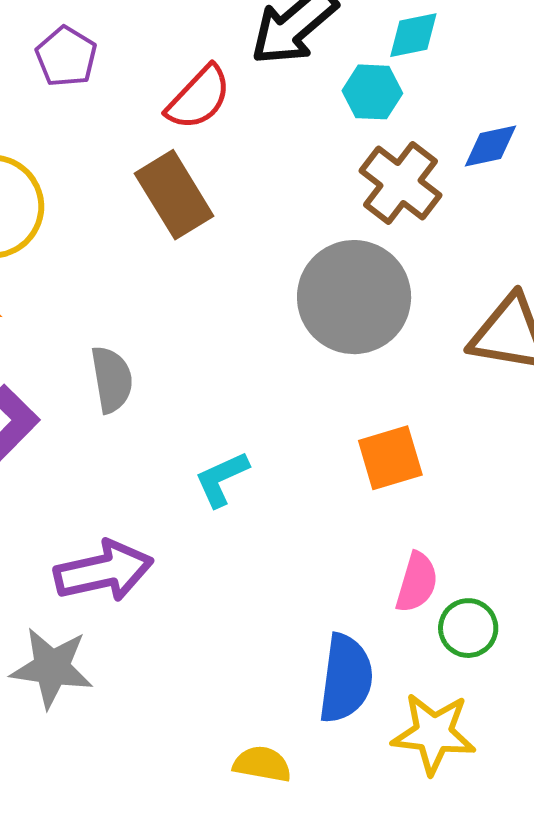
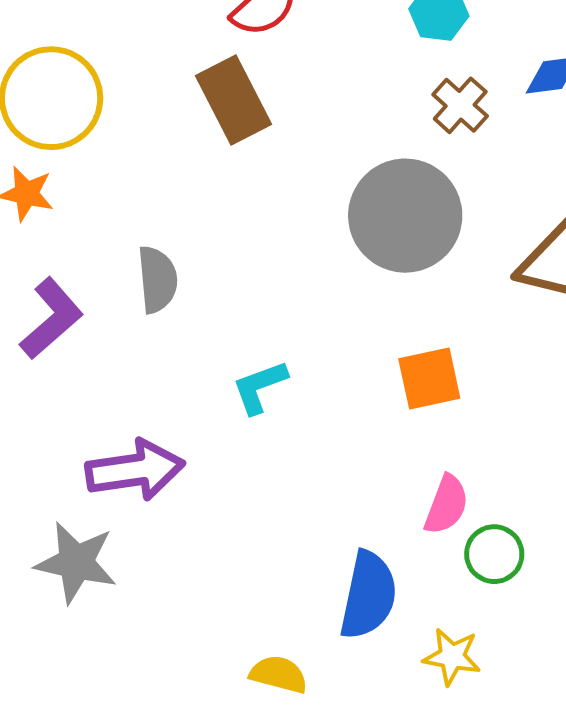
brown cross: (401, 183) -> (460, 105), size x0.7
yellow star: (434, 733) -> (452, 657), size x0.7

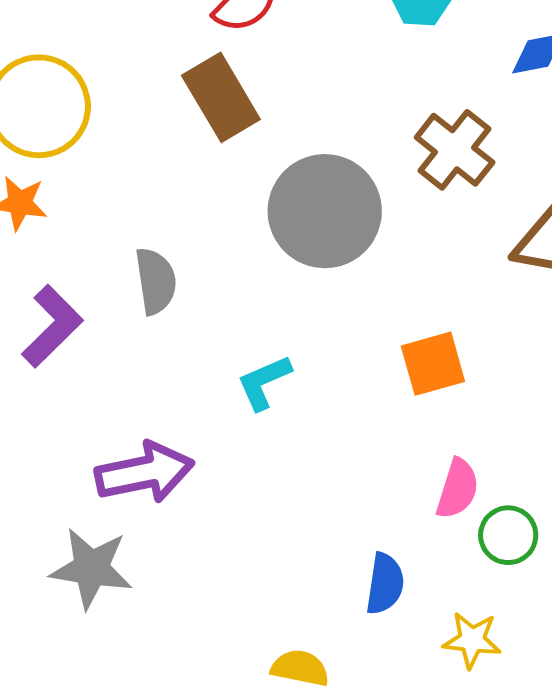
brown cross: (460, 105) -> (455, 150), moved, size x1.4
gray circle: (405, 216) -> (325, 211), moved
blue semicircle: (368, 595) -> (385, 584), size x0.7

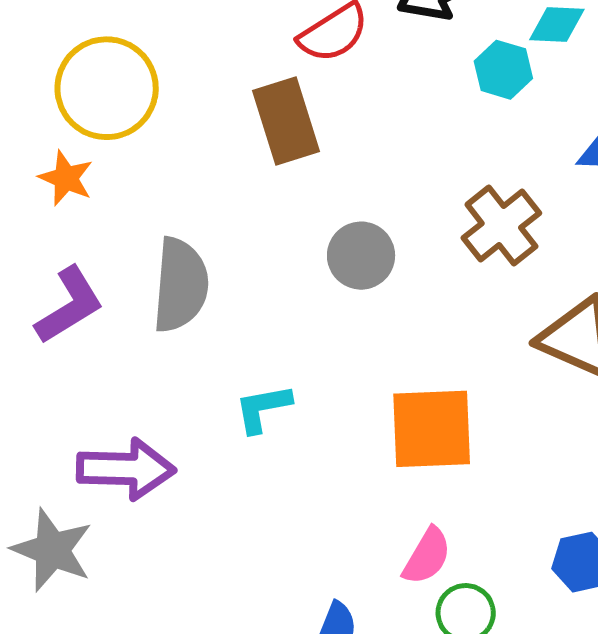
gray circle: (325, 211) -> (361, 256), size x0.6
gray semicircle: (156, 281) -> (180, 285), size x1.4
orange square: (433, 364) -> (432, 429), size x1.4

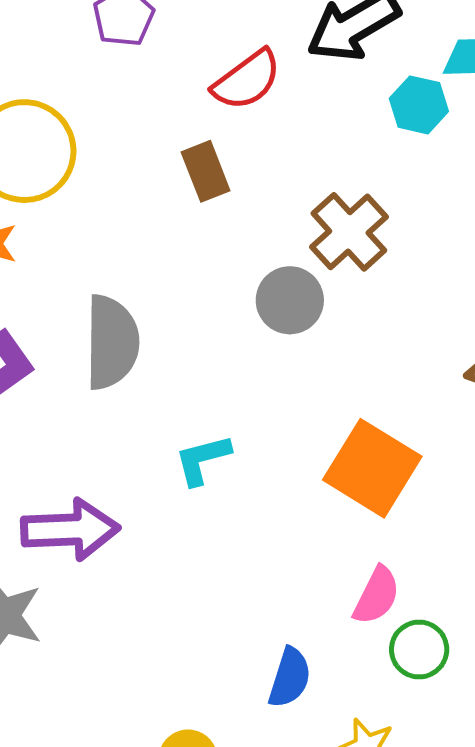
brown rectangle: (286, 121) -> (206, 171), size x0.7
brown cross: (501, 225) -> (349, 232), moved
orange square: (432, 429) -> (372, 468), turned 38

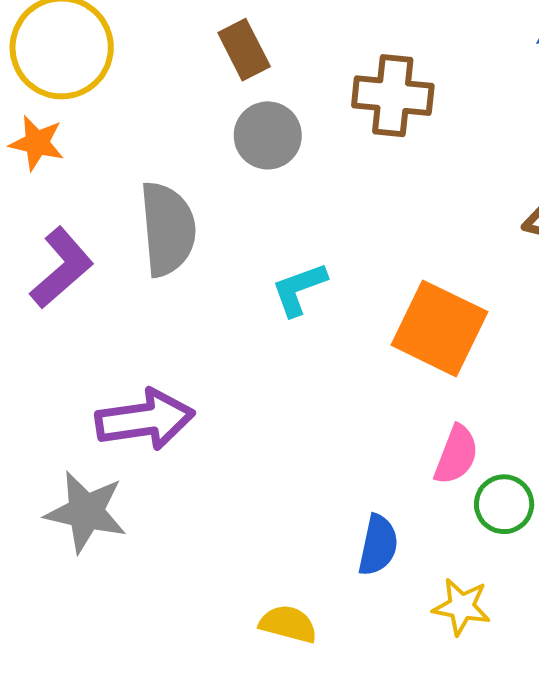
brown cross: (349, 232) -> (393, 96), turned -36
gray circle: (290, 300) -> (268, 135), moved
cyan L-shape: (202, 459) -> (299, 289), moved

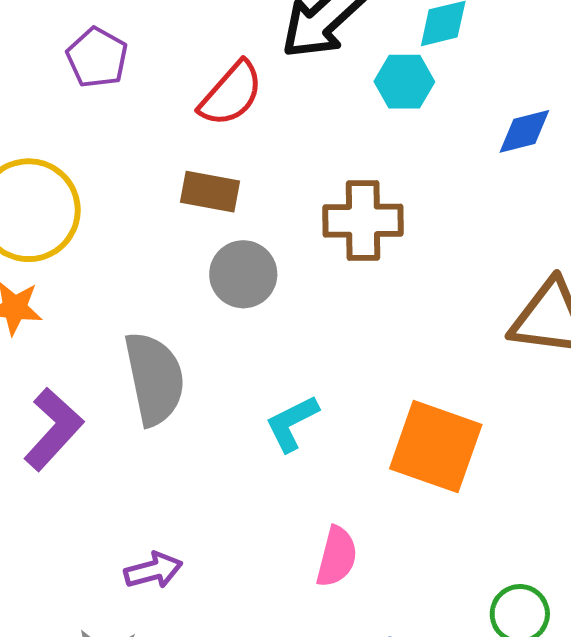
brown rectangle: (244, 50) -> (210, 192), turned -46
purple arrow: (145, 420) -> (153, 570), size x0.6
pink semicircle: (456, 455) -> (337, 557), moved

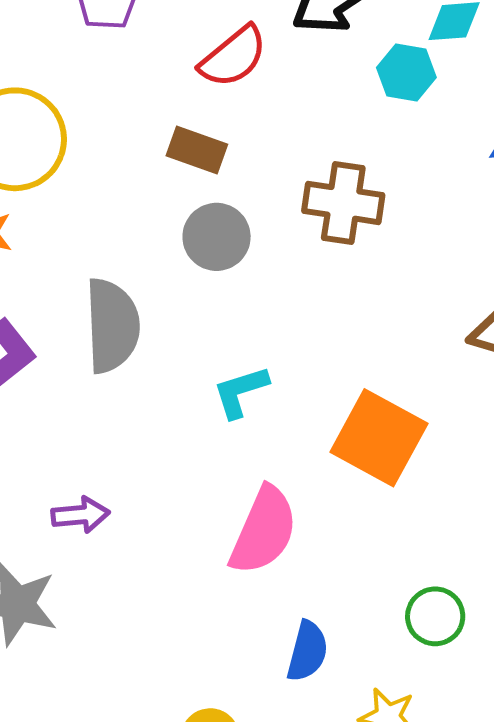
pink semicircle: (337, 557) -> (264, 531), size x1.5

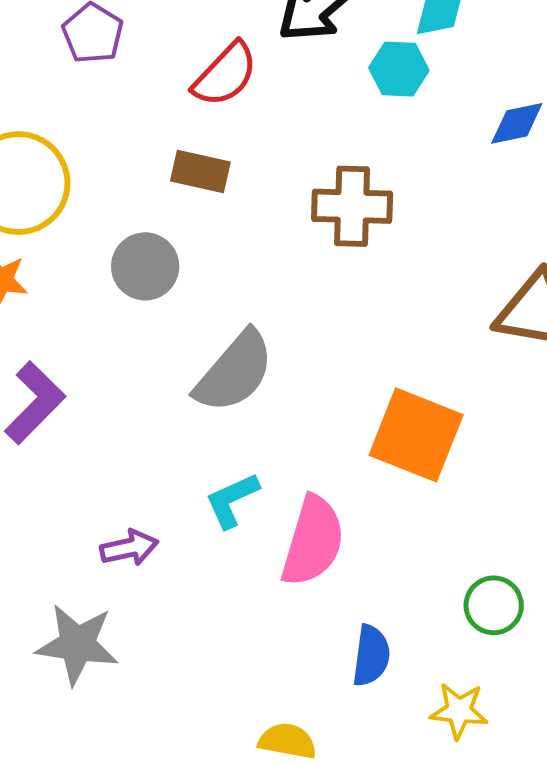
gray circle: (217, 237) -> (145, 266), moved
gray semicircle: (112, 326) -> (234, 372), moved, turned 50
cyan L-shape: (241, 392) -> (232, 500), moved

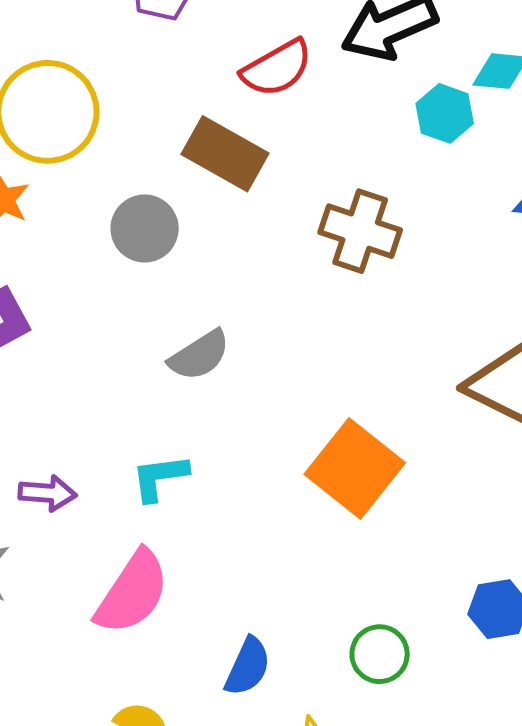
brown rectangle: (200, 172) -> (225, 154), size x1.4
gray semicircle: (234, 372) -> (199, 355), size x0.7
pink semicircle: (313, 541) -> (132, 592), moved

